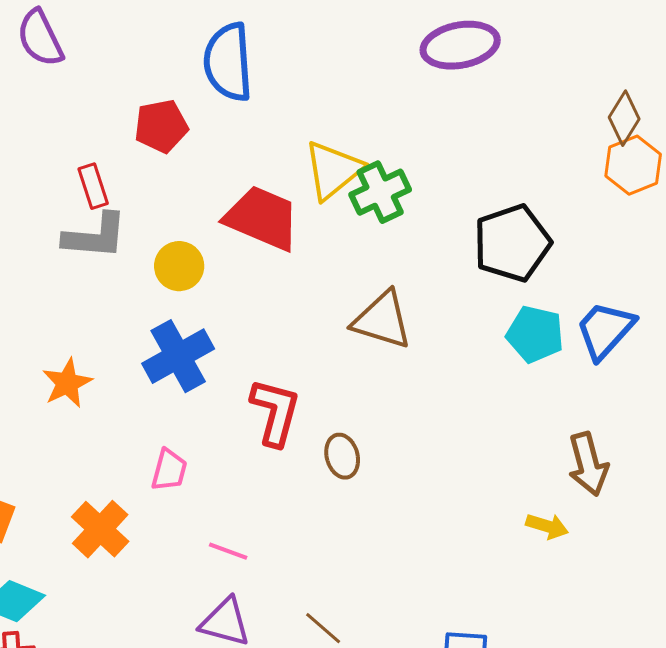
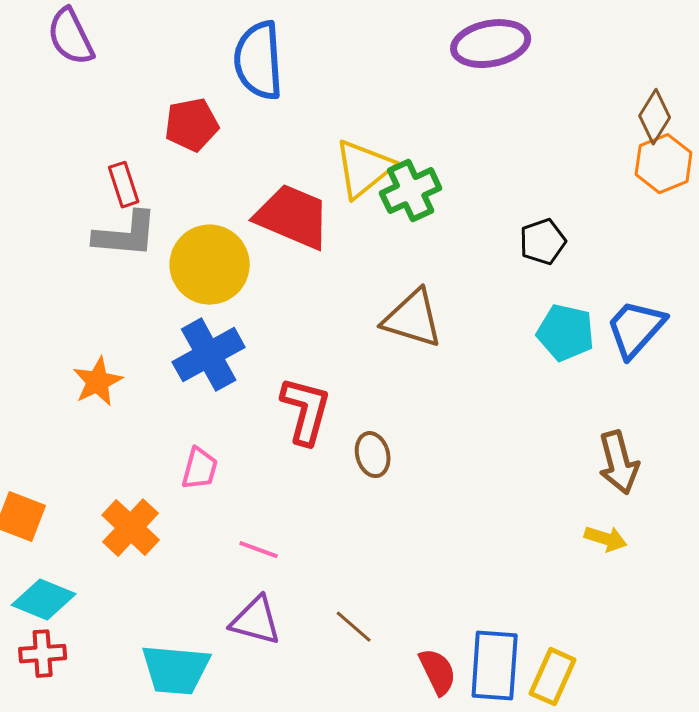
black pentagon: (512, 243) -> (543, 242), size x0.6
yellow circle: (179, 266) -> (210, 265), size x1.6
yellow arrow: (547, 526) -> (606, 539), moved

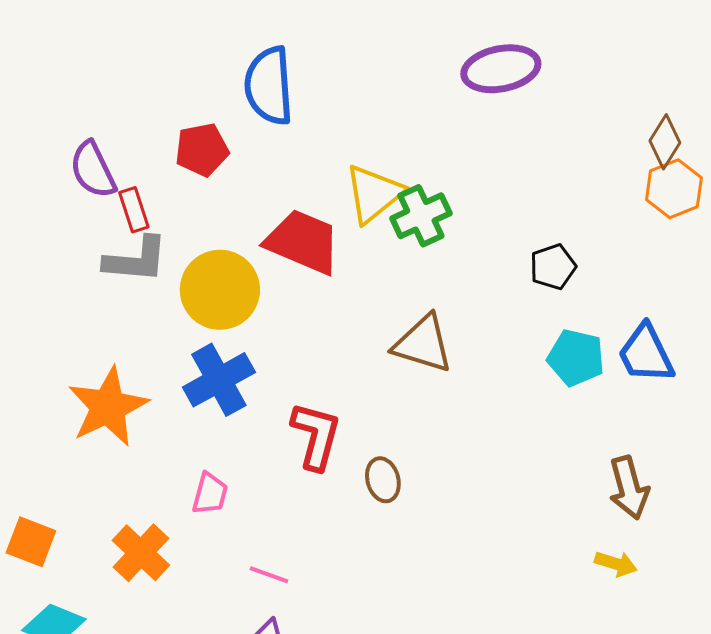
purple semicircle: (71, 37) -> (93, 170), moved
blue trapezoid: (636, 329) -> (646, 354), turned -68
orange star: (98, 382) -> (108, 407), size x1.6

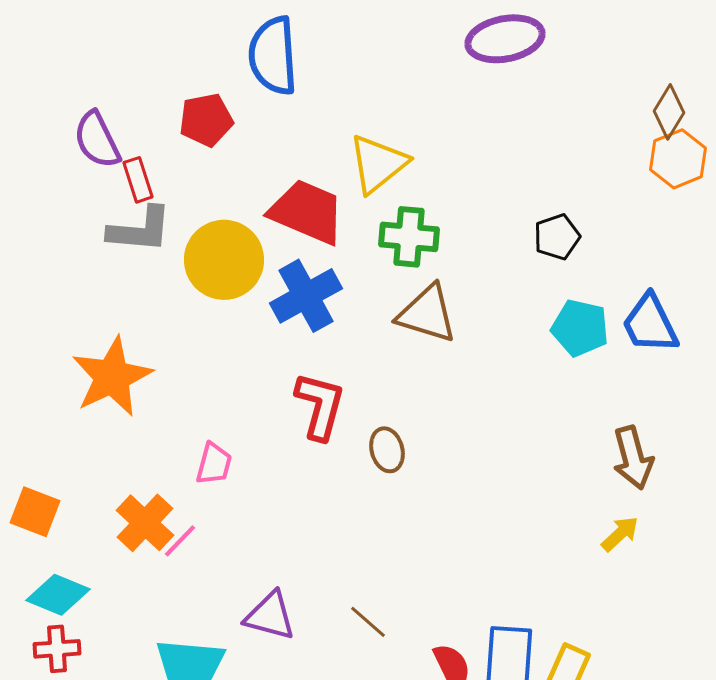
green cross: (421, 216) -> (409, 237), moved, turned 30
blue cross: (219, 380) -> (306, 296), moved
yellow arrow: (616, 564) -> (620, 534), turned -60
pink line: (269, 575) -> (180, 541), moved, turned -66

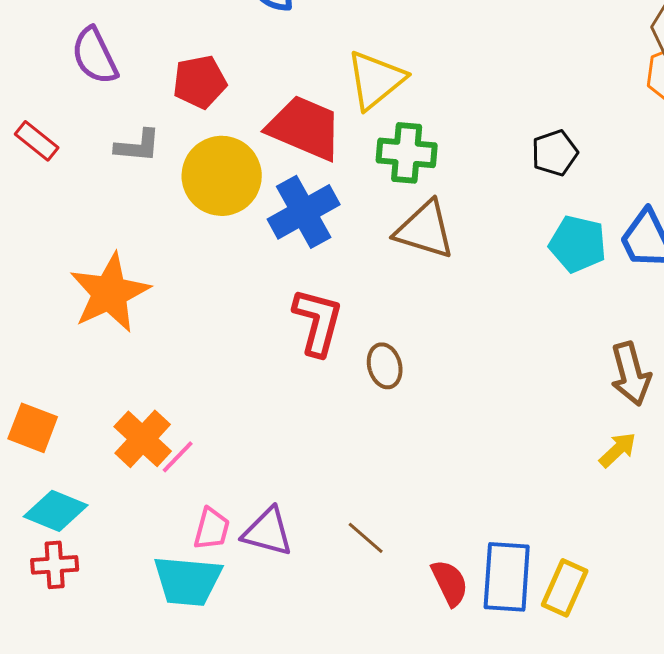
red pentagon: (206, 120) -> (200, 82), moved
red rectangle: (138, 180) -> (37, 141), moved, turned -33
gray L-shape: (140, 230) -> (138, 146), size x0.7
pink trapezoid: (214, 464) -> (212, 529), moved

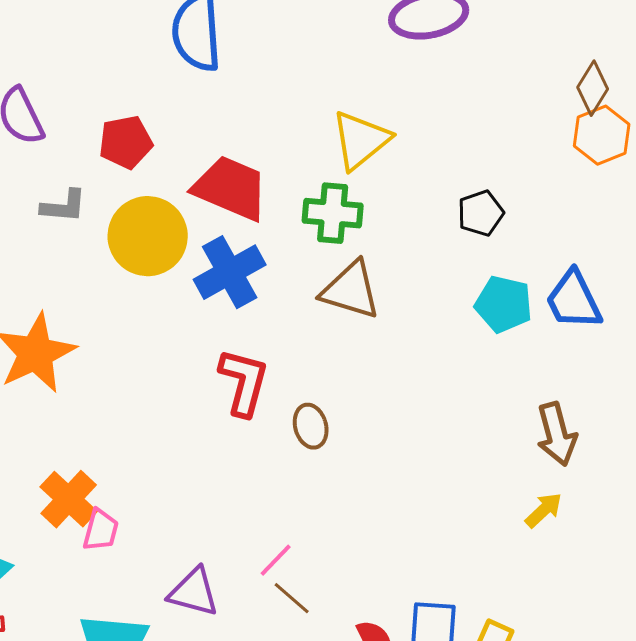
yellow triangle: (376, 80) -> (361, 140), moved
pink line: (178, 457) -> (276, 560), moved
pink trapezoid: (212, 529) -> (101, 530), moved

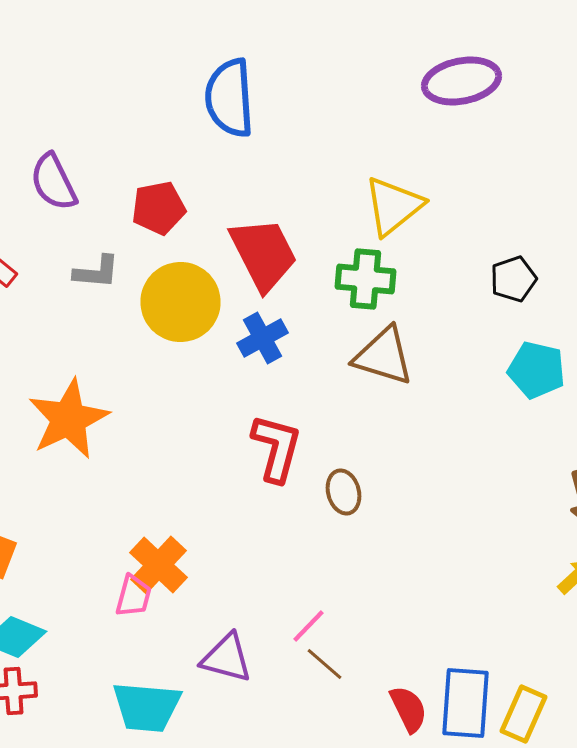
red trapezoid: (231, 188) -> (264, 254), turned 40
blue cross: (230, 272) -> (262, 338), size x0.7
orange cross: (69, 499) -> (158, 565), moved

